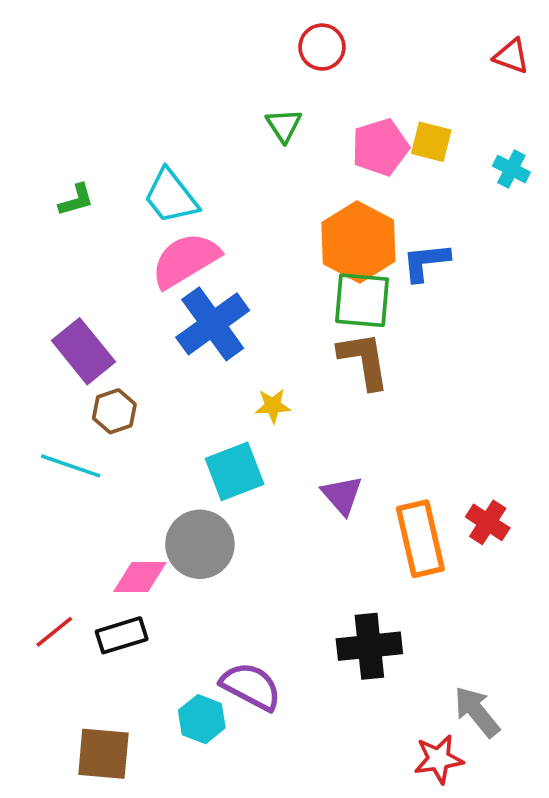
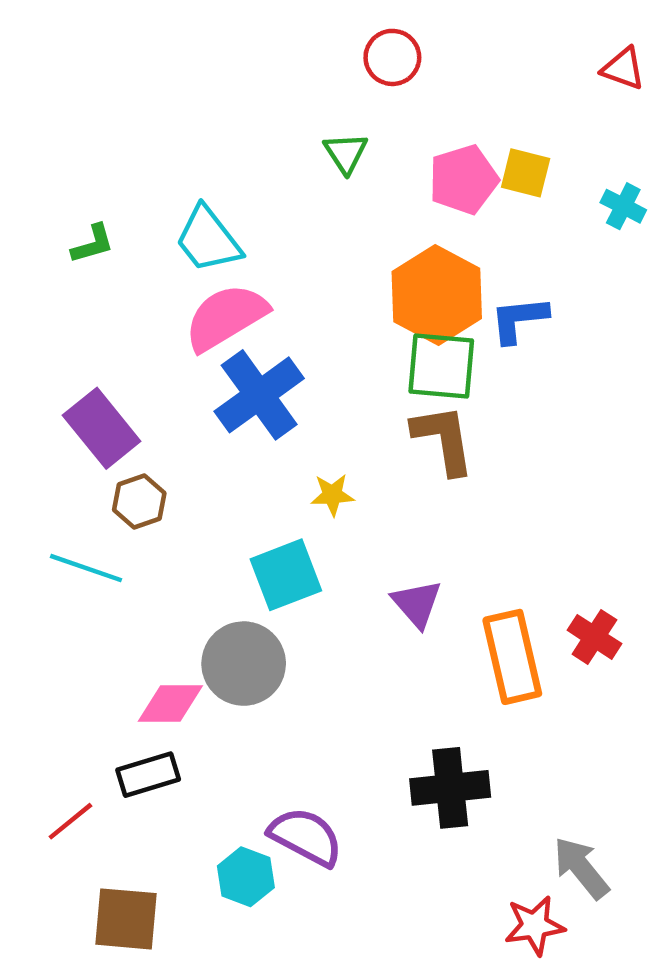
red line: (54, 632) -> (70, 821), moved

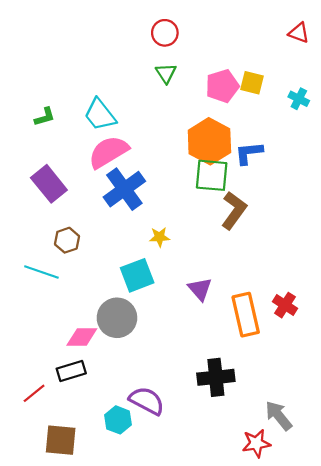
red circle: (392, 57) -> (165, 33), moved
purple rectangle: (102, 428) -> (49, 184), moved
brown L-shape: (443, 439) -> (234, 210), moved, turned 45

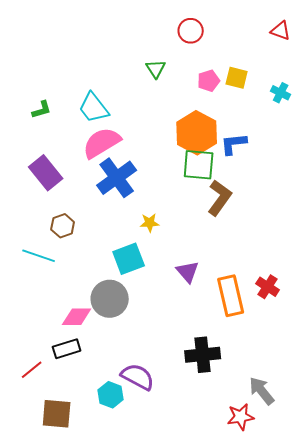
red circle: (165, 33) -> (191, 31), moved
pink pentagon: (222, 86) -> (209, 81), size x0.7

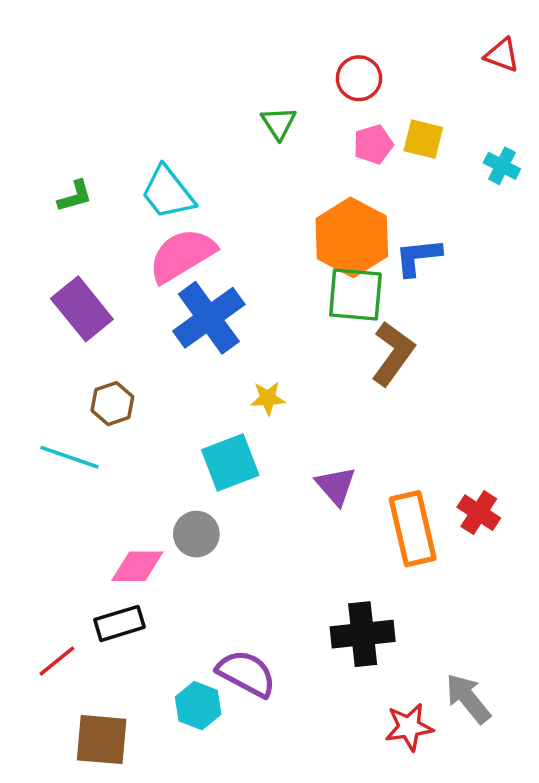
red circle: (191, 31) -> (359, 78), moved
gray circle: (110, 299) -> (196, 534), size x0.7
red star: (241, 417) -> (409, 727), moved

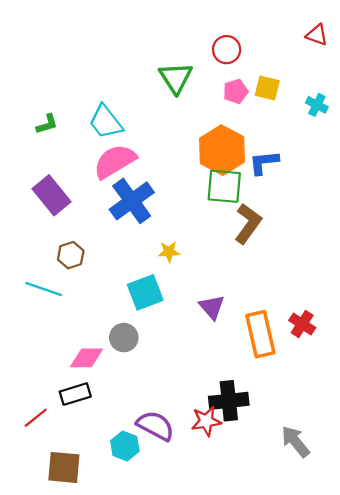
green triangle: (279, 123) -> (176, 78), size x1.5
red star: (409, 727) -> (206, 421), moved

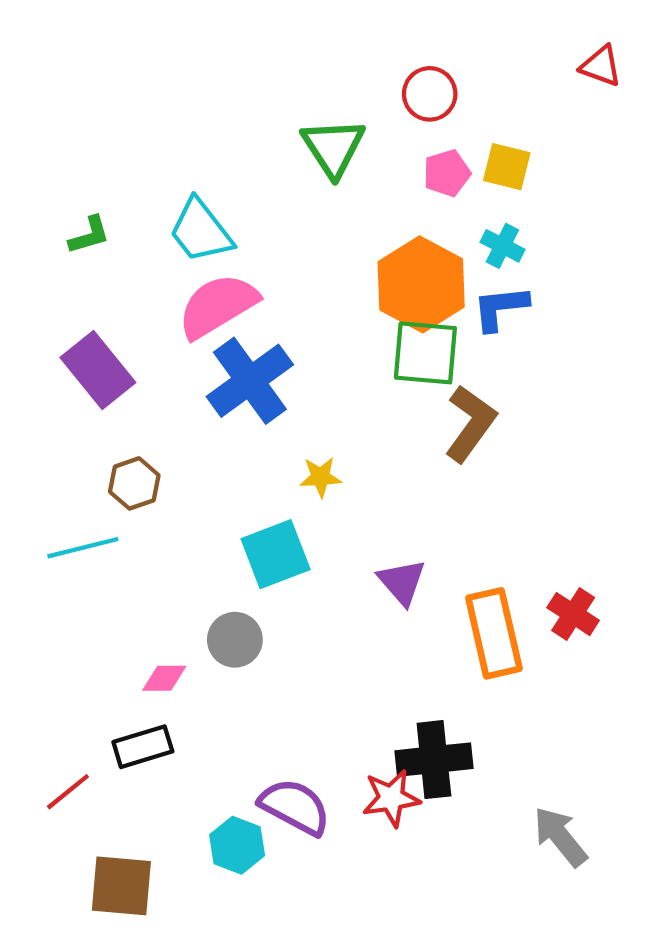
cyan cross: (317, 105) -> (502, 246), moved
cyan line: (44, 289) -> (83, 548), turned -33
pink diamond: (87, 358) -> (164, 678), size x0.7

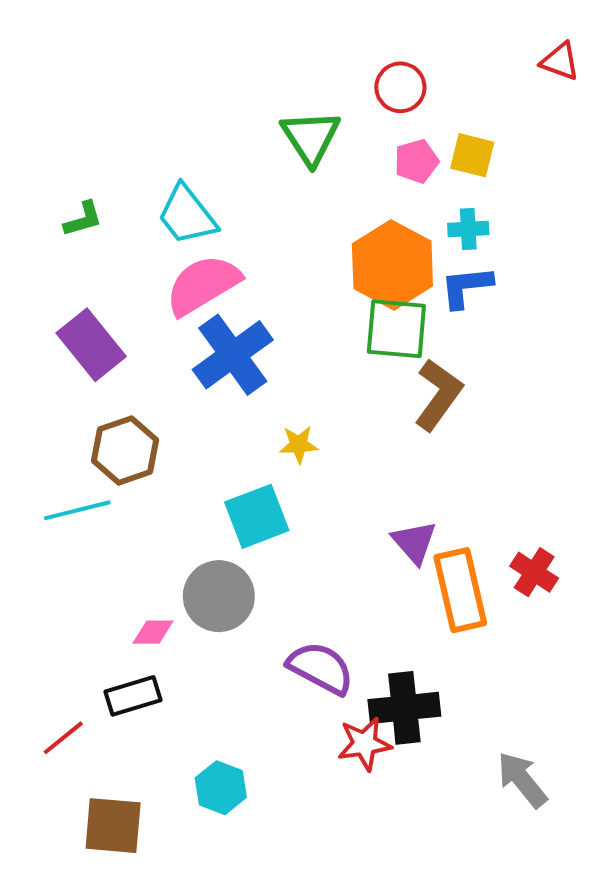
cyan cross: (502, 246) -> (468, 229), turned -30
brown hexagon: (134, 483) -> (125, 450), size x1.4
purple triangle: (402, 582) -> (414, 542), moved
gray circle: (235, 640) -> (219, 596), size x1.4
purple semicircle: (295, 807) -> (321, 668), moved

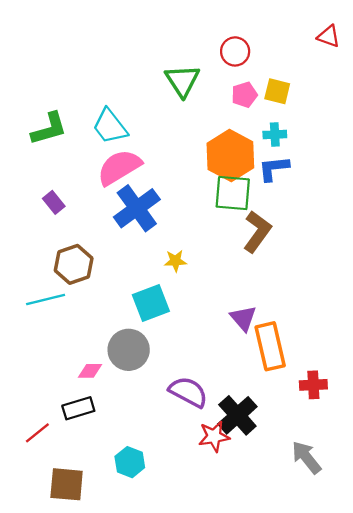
green L-shape: (83, 219) -> (49, 129), size x1.6
purple rectangle: (91, 345) -> (54, 202), size x0.6
red cross: (534, 572) -> (313, 385), moved, turned -36
black cross: (404, 708) -> (237, 415), turned -36

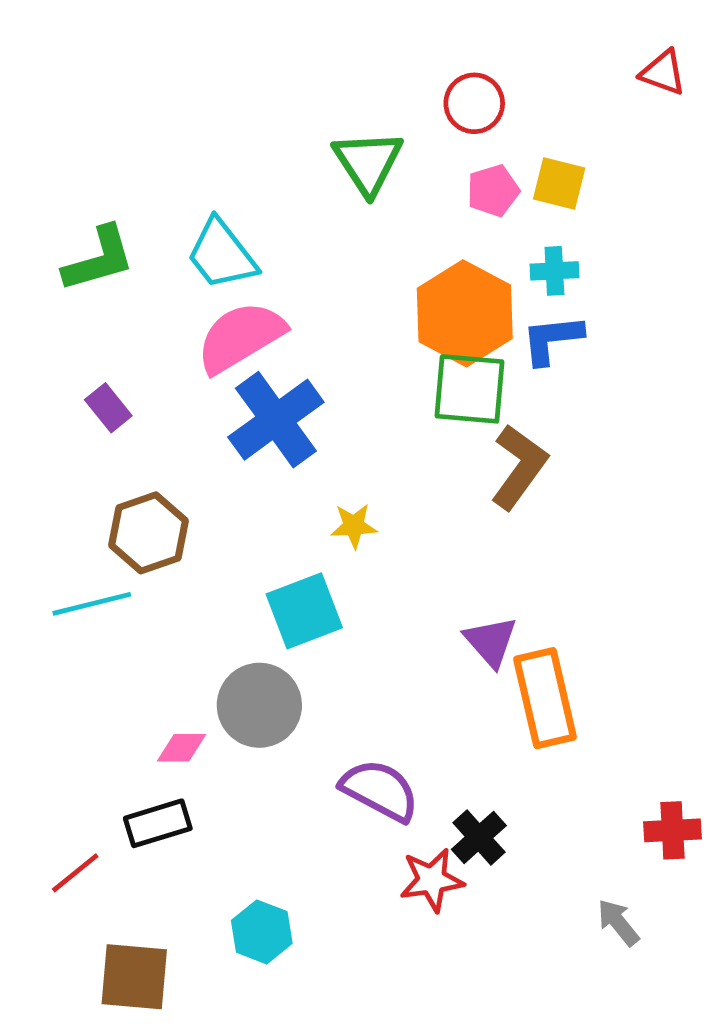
red cross: (313, 385) -> (672, 830), moved
black cross: (237, 415) -> (479, 837), size x0.7
gray arrow: (306, 457) -> (618, 922), size x0.7

